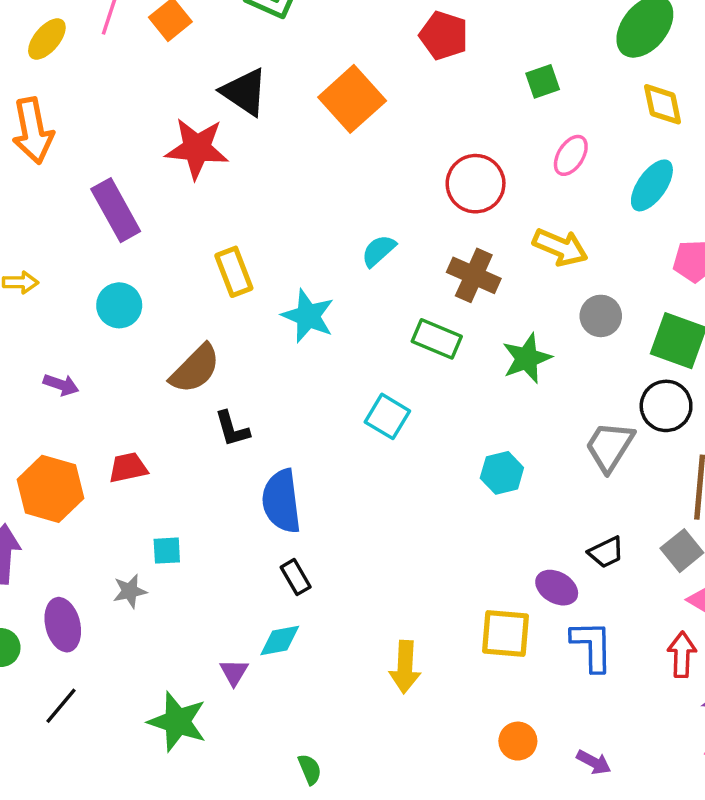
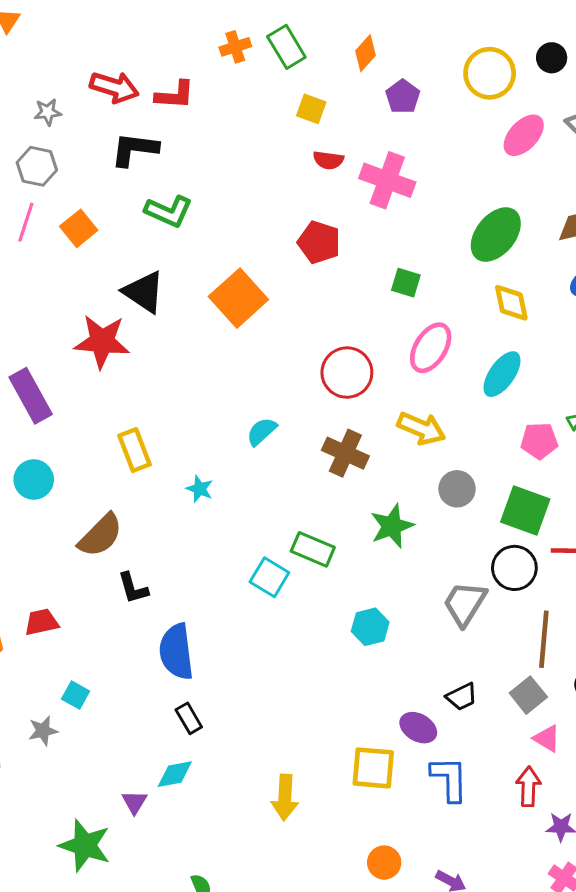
green square: (543, 81) -> (406, 283), turned 36
pink ellipse: (571, 155) -> (431, 348), size x1.4
cyan star: (308, 316) -> (200, 489), size x0.6
green rectangle: (437, 339) -> (313, 549), moved
cyan square: (167, 551) -> (76, 695), turned 32

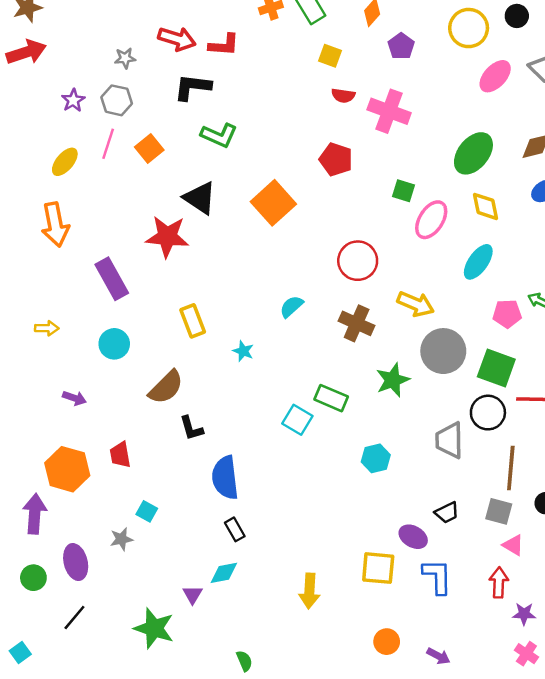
pink ellipse: (431, 348) -> (431, 220), moved
gray circle: (457, 489) -> (443, 351), size x1.6
gray trapezoid: (465, 604) -> (449, 440), turned -33
red trapezoid: (41, 622) -> (120, 455), turned -88
gray square: (528, 695) -> (499, 511), turned -36

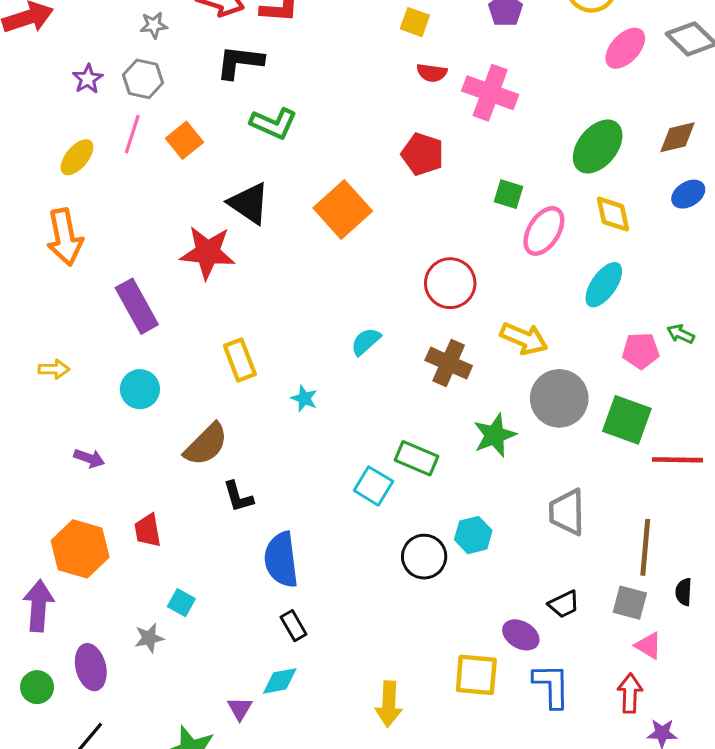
black circle: (488, 413) -> (424, 557), moved

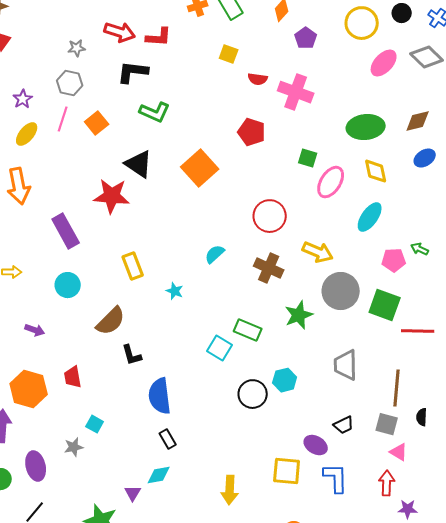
yellow square: (415, 22) -> (229, 54), moved
purple star: (88, 79) -> (23, 99), moved
green ellipse: (598, 146) -> (366, 127), turned 45

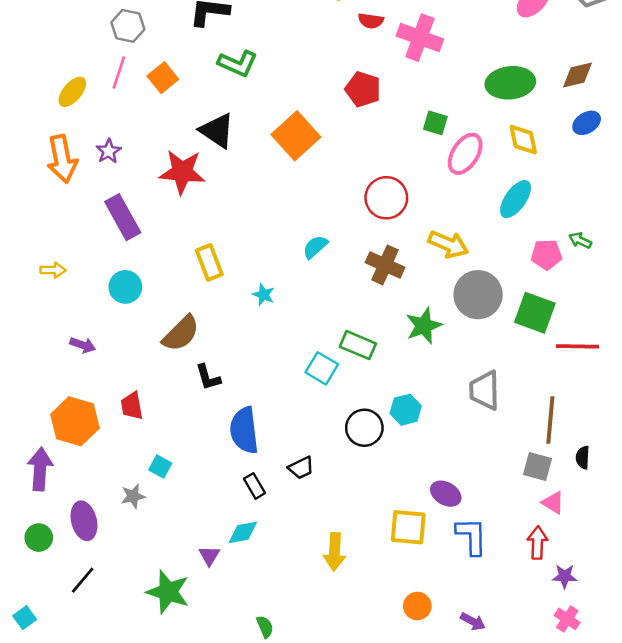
purple star: (23, 99) -> (109, 151), moved
black trapezoid: (344, 425) -> (301, 468), moved

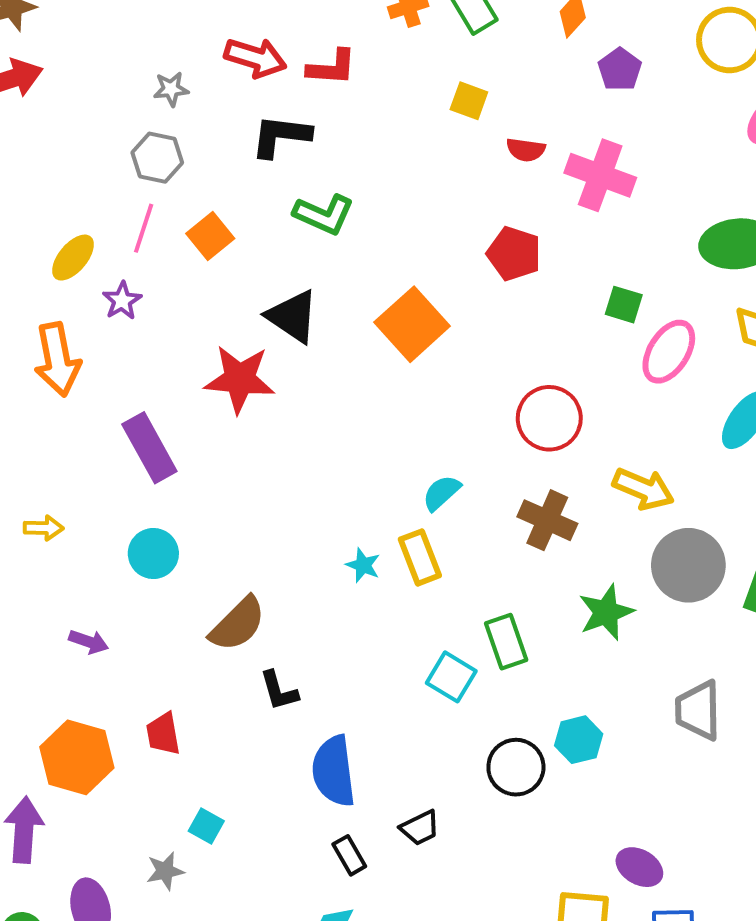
purple star: (109, 151) -> (122, 301), moved
yellow rectangle: (209, 262) -> (420, 557), moved
green rectangle: (358, 345) -> (506, 642), turned 48

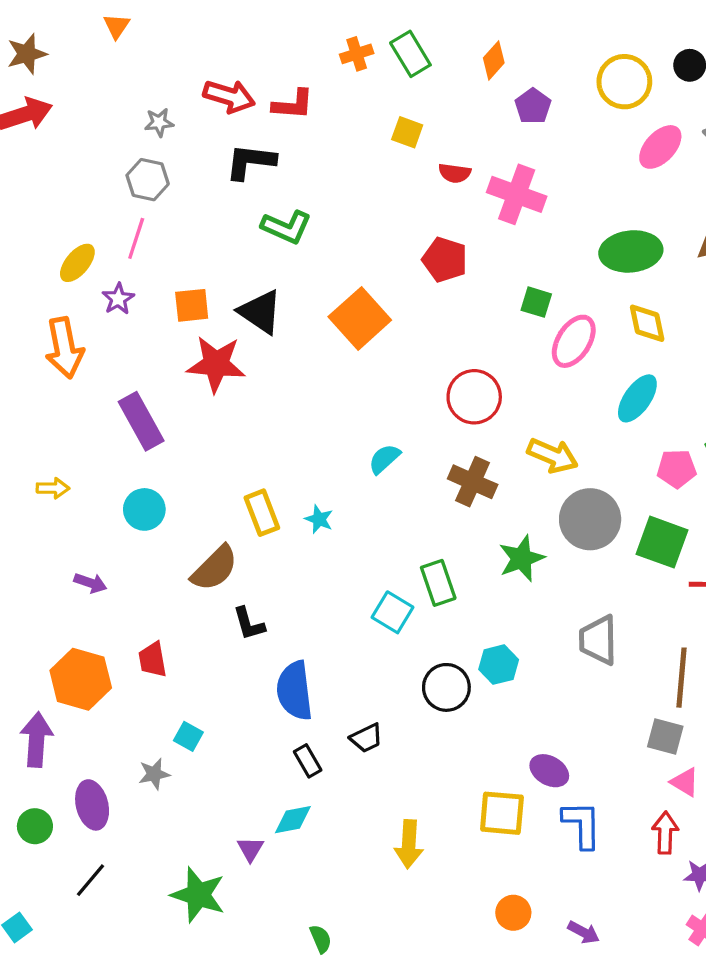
orange square: (210, 236) -> (192, 305), moved, turned 33
yellow rectangle: (420, 557) -> (262, 513), moved

